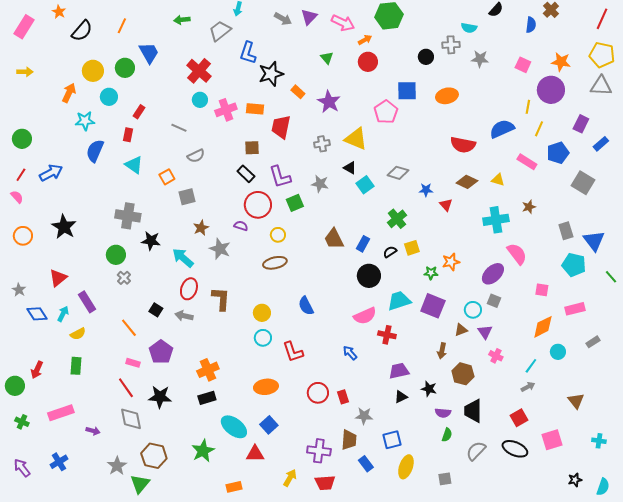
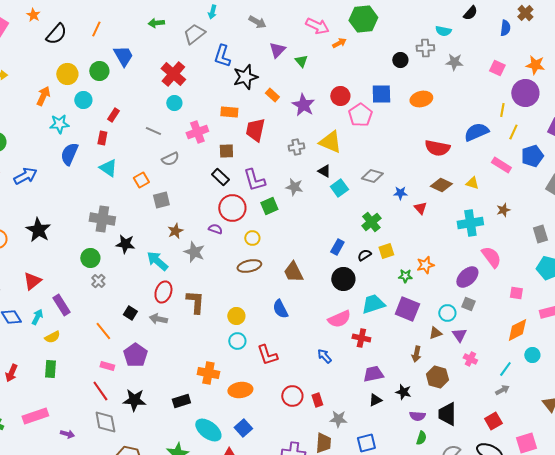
purple triangle: (309, 17) -> (277, 50), moved
red circle: (368, 62) -> (340, 96), moved
pink cross: (226, 110) -> (197, 132), moved
brown trapezoid: (334, 239) -> (293, 272), moved
orange cross: (208, 370) -> (208, 373), moved, turned 35

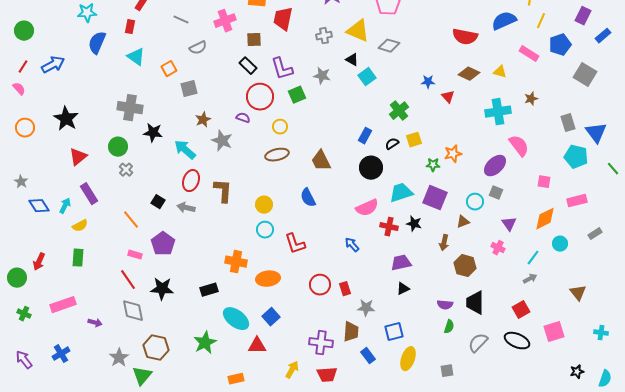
gray diamond: (372, 176) -> (389, 46), moved
red triangle: (32, 281) -> (78, 157), moved
purple triangle: (459, 335) -> (509, 224), moved
black star: (403, 392) -> (414, 224), moved

